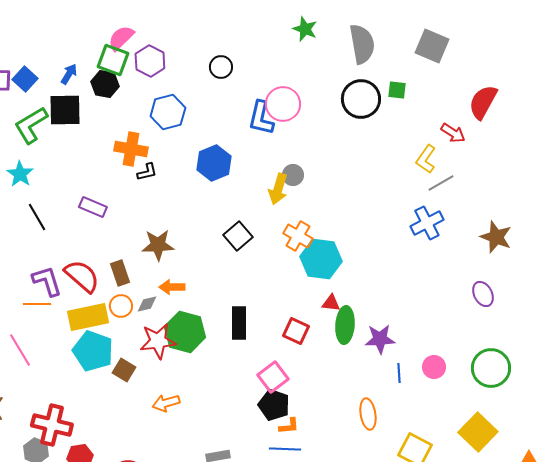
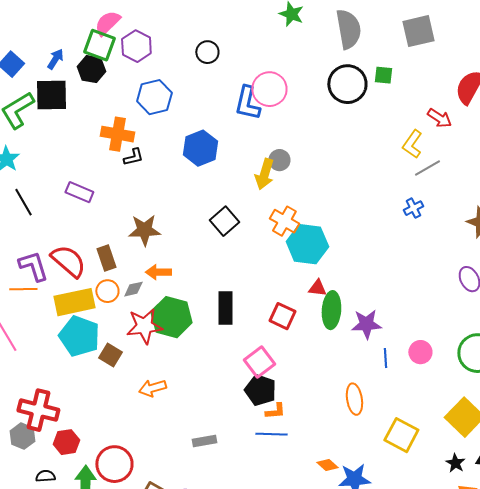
gray square: (432, 46) -> (418, 31), turned -36
blue cross: (427, 223) -> (413, 208), size x0.6

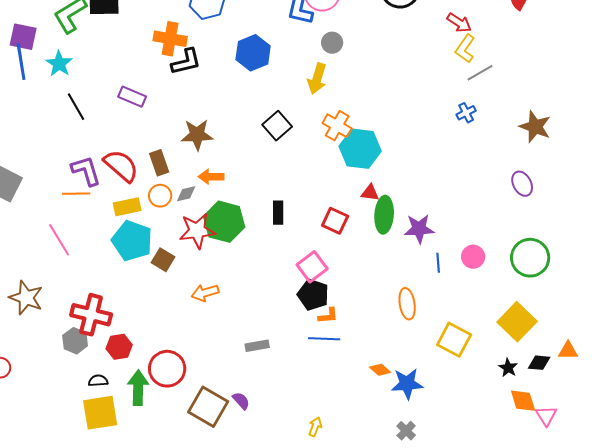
red arrow: (439, 118) -> (459, 23), moved
black L-shape: (133, 157) -> (186, 62), size x1.5
gray circle: (279, 160) -> (332, 43), moved
yellow rectangle: (74, 302) -> (127, 207), size x0.7
black rectangle: (225, 308) -> (278, 213), size x0.7

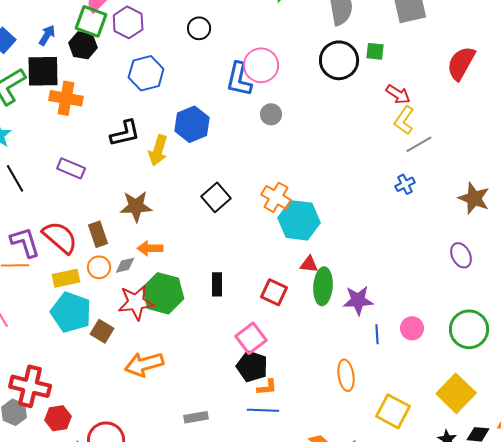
orange cross: (170, 39) -> (66, 98), moved
yellow arrow: (317, 79) -> (158, 150), moved
orange arrow: (205, 293) -> (144, 364), size x1.4

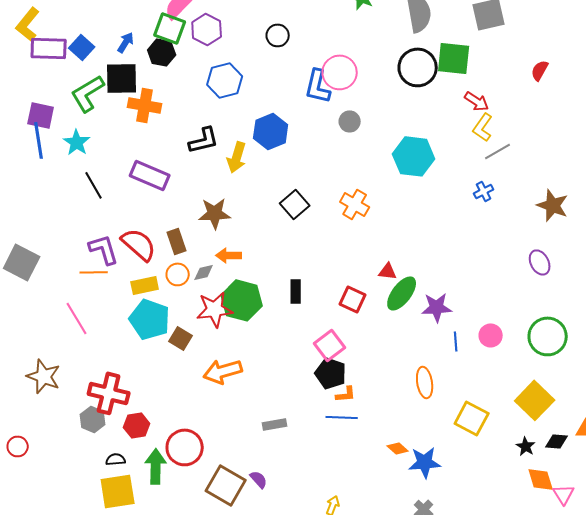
green square: (375, 51) -> (454, 58), size x1.8
red semicircle: (461, 63) -> (540, 70), size x0.6
purple rectangle: (71, 168) -> (150, 175), size x1.4
cyan hexagon: (299, 220) -> (414, 156), moved
green ellipse: (323, 286) -> (402, 293), turned 33

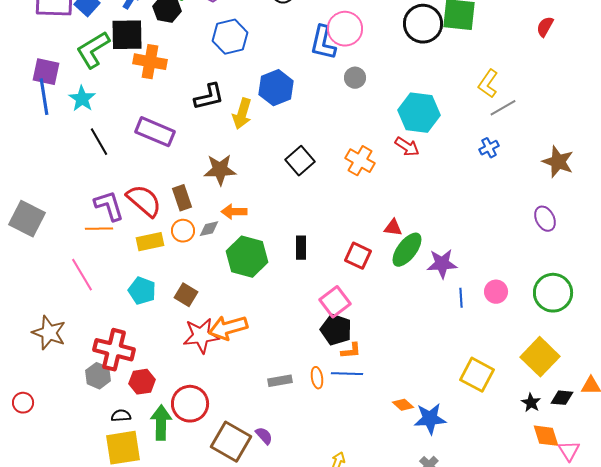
red arrow: (477, 101) -> (407, 147), moved
red star: (215, 309) -> (201, 336), moved
cyan pentagon: (150, 319) -> (142, 291), moved, size x0.7
orange ellipse: (425, 382) -> (317, 378), moved, size x0.7

